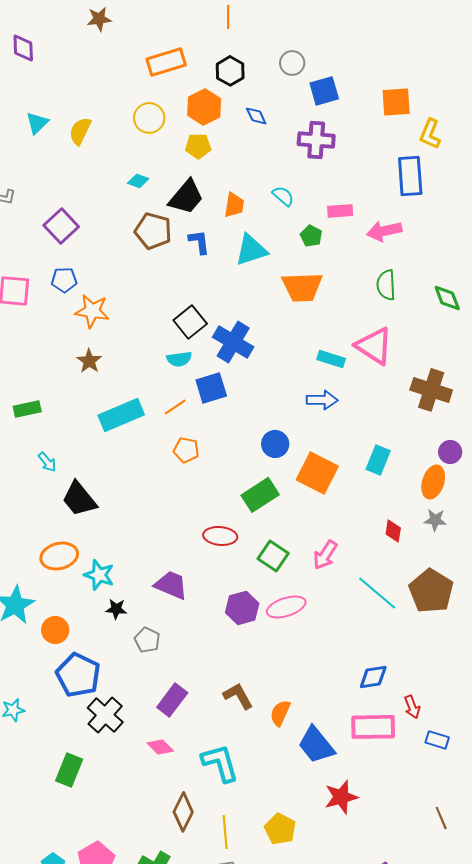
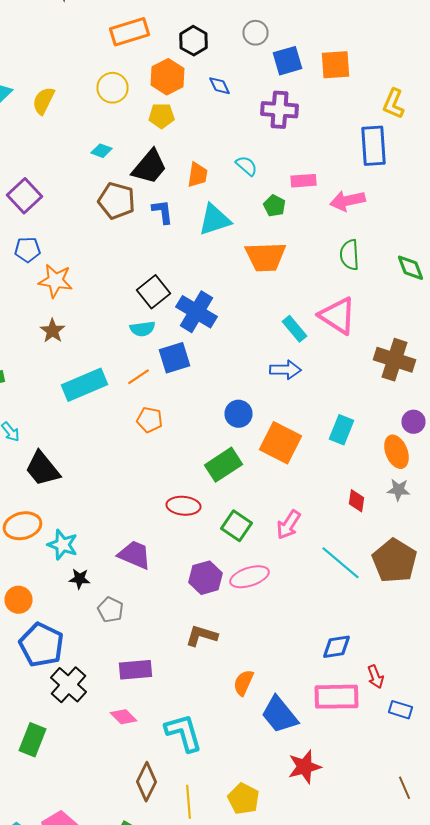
orange square: (396, 102) -> (336, 65), moved
cyan rectangle: (331, 359) -> (294, 329), turned 32
orange ellipse: (433, 482) -> (396, 452), turned -40
brown L-shape: (238, 696) -> (202, 636), moved, turned -44
purple rectangle: (172, 700) -> (136, 670), turned 48

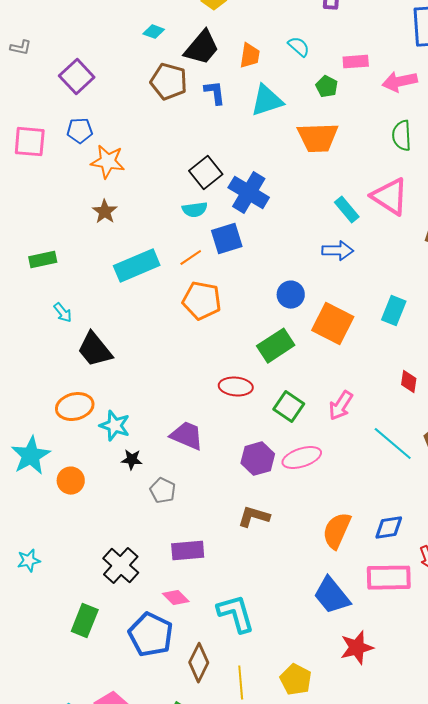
orange pentagon: (150, 420) -> (202, 301), size x1.5
blue pentagon: (42, 645) -> (151, 635), moved
orange semicircle: (244, 683) -> (337, 531), moved, size x1.4

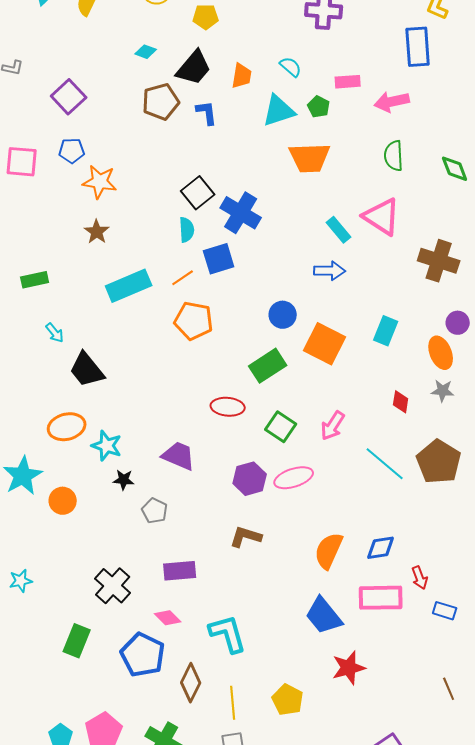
brown pentagon: (169, 82) -> (161, 102), turned -30
cyan triangle: (267, 101) -> (279, 111), moved
cyan semicircle: (195, 210) -> (187, 230), turned -85

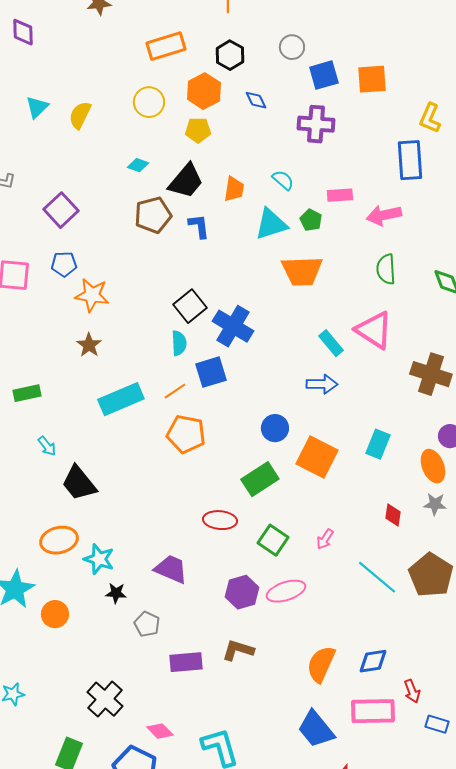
pink arrow: (333, 426) -> (325, 539), size x0.7
purple rectangle: (180, 571) -> (186, 662), moved

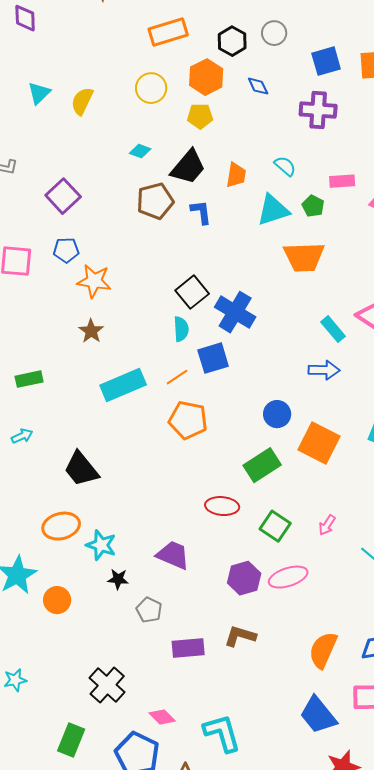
gray circle: (292, 47) -> (274, 33), moved
cyan arrow: (47, 446) -> (22, 436), moved, turned -75

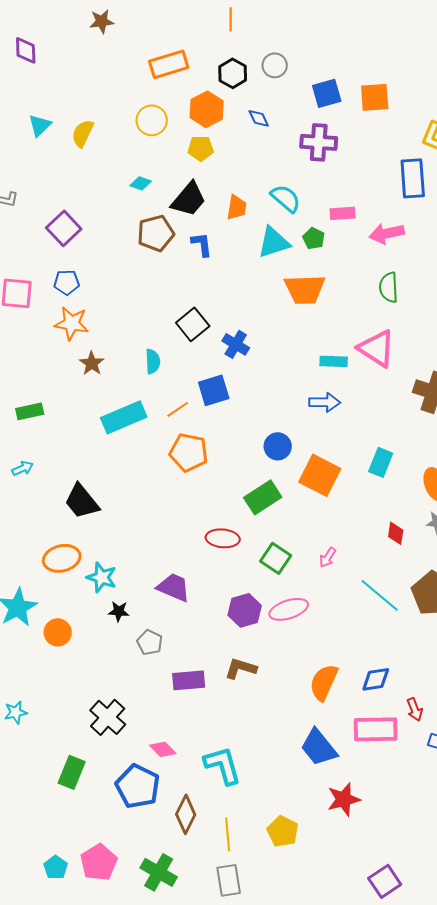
cyan semicircle: (285, 166) -> (286, 198), size x1.4
orange star: (94, 281) -> (72, 323), moved
blue cross: (235, 312) -> (236, 344), size x0.7
cyan semicircle: (181, 329) -> (153, 361), moved
cyan rectangle: (333, 329) -> (334, 361), turned -48

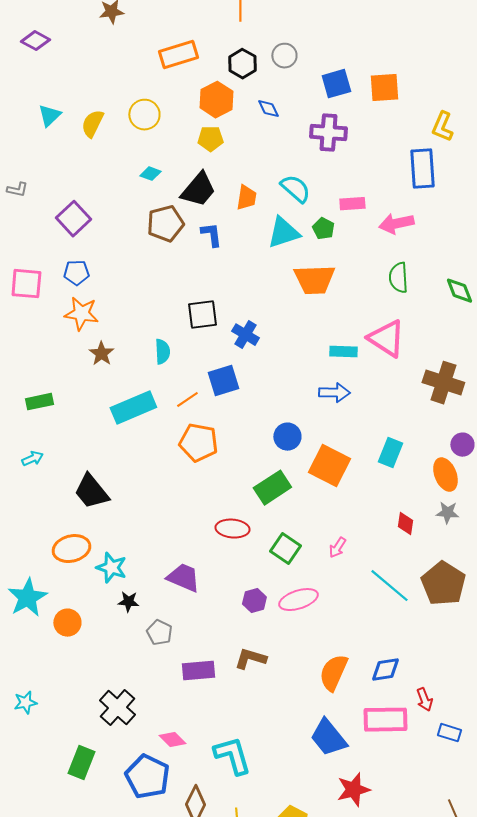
purple diamond: (26, 50) -> (35, 41), turned -60
yellow circle: (152, 120) -> (144, 115), moved
black square: (193, 324) -> (202, 315), turned 32
purple hexagon: (245, 610) -> (254, 601), size x0.7

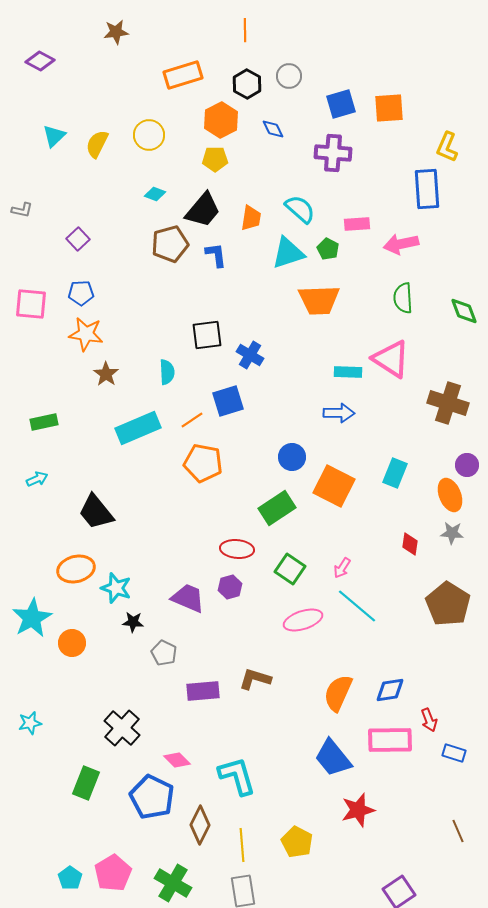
purple square: (73, 219) -> (78, 239), size x0.7
cyan line: (389, 586) -> (357, 606), moved
purple hexagon: (254, 601) -> (230, 587), moved

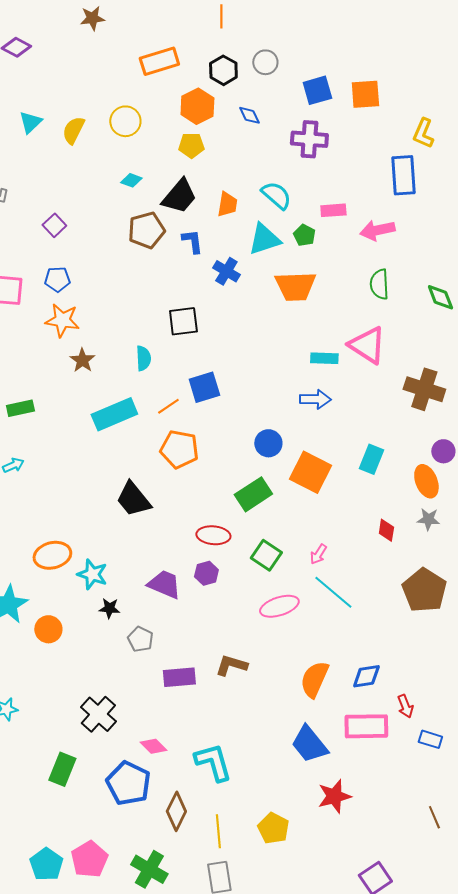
blue cross: (250, 355) -> (226, 271), moved
black trapezoid: (96, 512) -> (133, 499), moved
cyan pentagon: (70, 878) -> (46, 864), size x1.4

